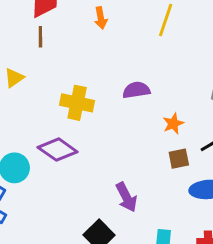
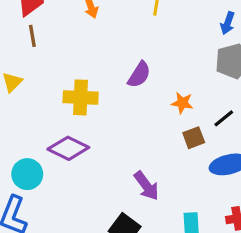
purple semicircle: (136, 90) -> (139, 75), turned 140
orange star: (173, 124) -> (182, 103), turned -30

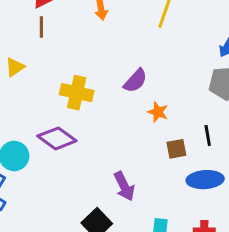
orange star: (182, 103) -> (158, 112), moved
black line: (224, 118) -> (208, 136), turned -70

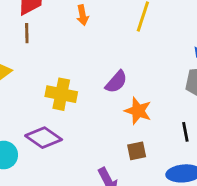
orange star: (158, 112) -> (138, 111), size x1.4
brown square: (176, 149) -> (137, 151), moved

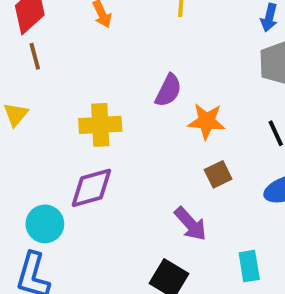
purple diamond: (44, 138) -> (91, 188), turned -36

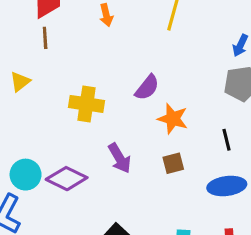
purple diamond: (91, 188) -> (67, 179), moved, turned 30
purple arrow: (190, 224) -> (120, 158), moved

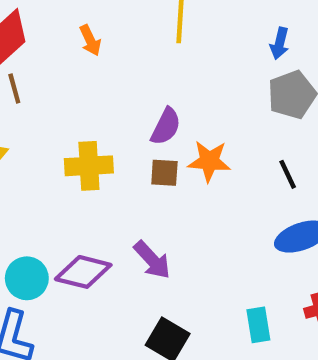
purple arrow: (120, 158) -> (152, 260), moved
brown square: (173, 163) -> (164, 173), moved, turned 30

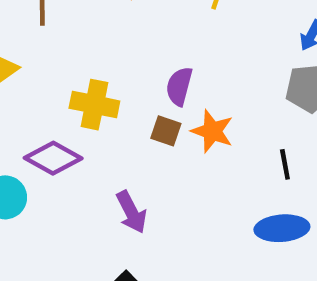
purple semicircle: (166, 126) -> (179, 86), turned 153
purple diamond: (83, 272) -> (53, 158), moved

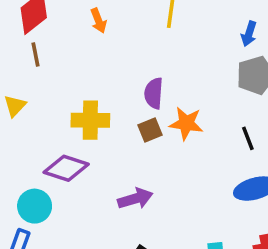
brown square: (166, 131) -> (150, 130), turned -30
purple arrow: (131, 212) -> (135, 199), turned -68

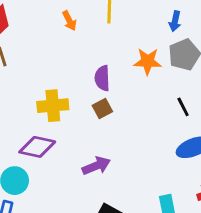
orange arrow: (99, 21) -> (69, 21), moved
orange star: (186, 123) -> (148, 61), moved

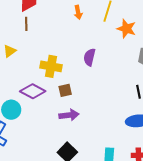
orange star: (148, 61) -> (126, 29), moved
brown square: (102, 108) -> (65, 90), moved

